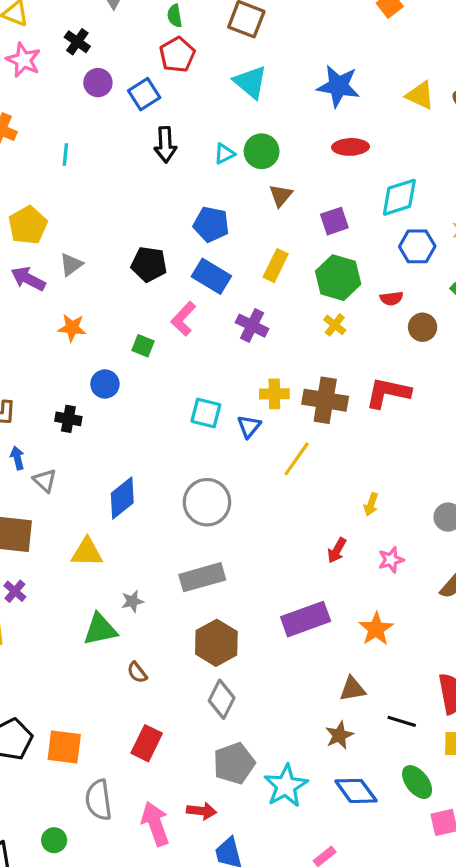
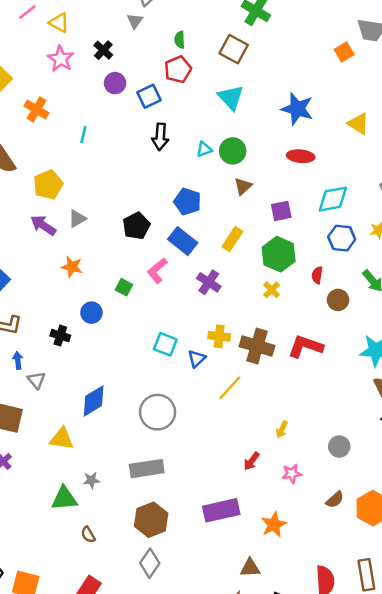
black pentagon: (149, 264) -> (136, 226), turned 30
red semicircle: (391, 298) -> (317, 275), turned 98

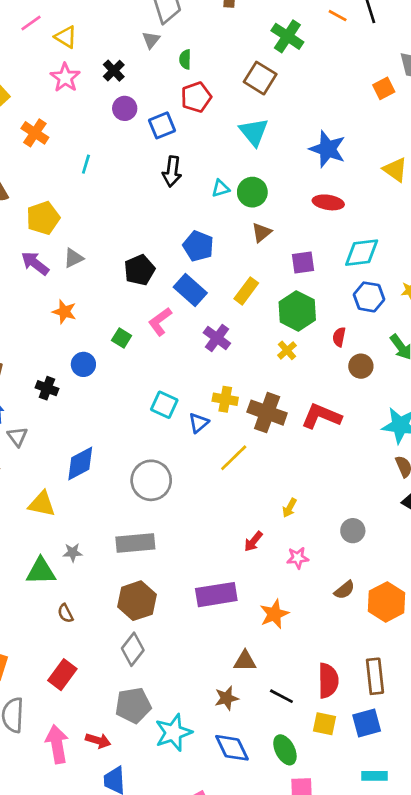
green semicircle: (180, 40) -> (185, 59), moved

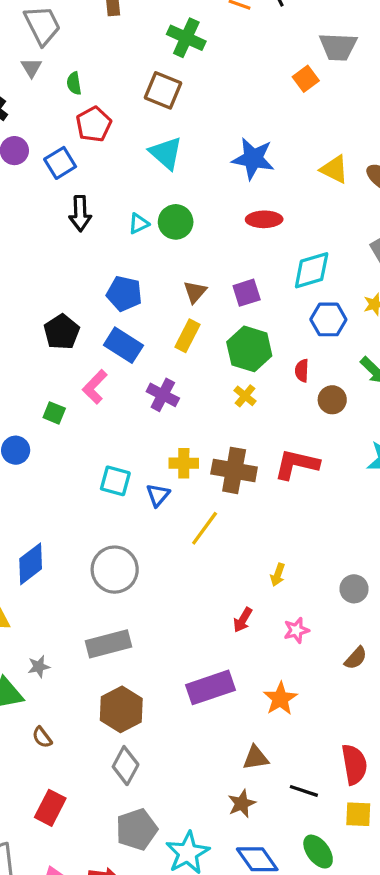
brown triangle: (262, 232) -> (195, 292), moved

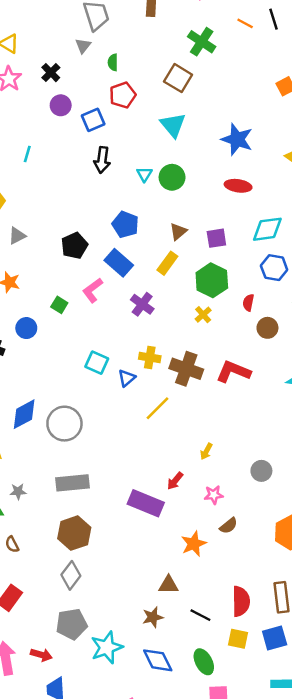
cyan triangle: (139, 224) -> (144, 174), turned -42
gray circle: (115, 570) -> (64, 424), moved
brown semicircle: (356, 658) -> (229, 526), moved
purple rectangle: (210, 687) -> (146, 503), moved, turned 32

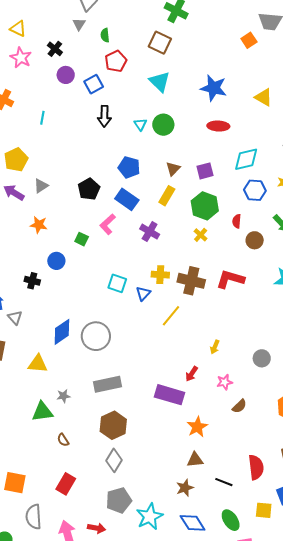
orange star: (194, 544) -> (197, 427), moved
yellow square: (238, 639) -> (264, 510), moved

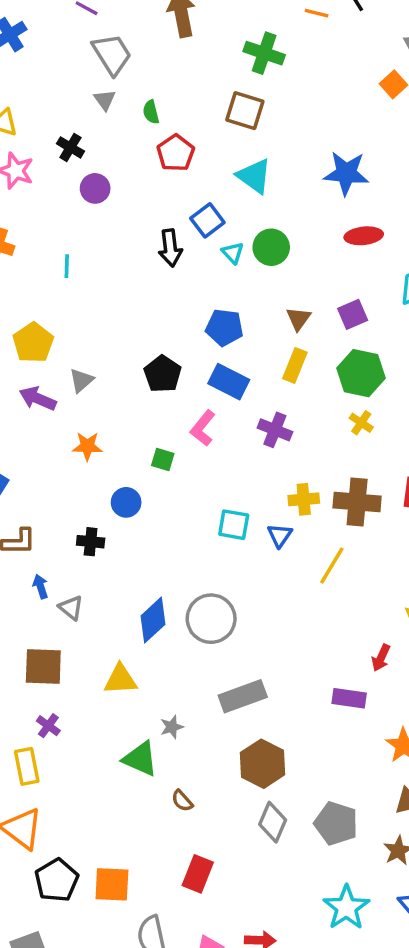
blue square: (94, 84) -> (207, 220), moved
purple rectangle: (169, 395) -> (349, 698), size x0.7
green triangle: (42, 412) -> (140, 759), turned 40
gray pentagon: (119, 500) -> (336, 823), moved, turned -30

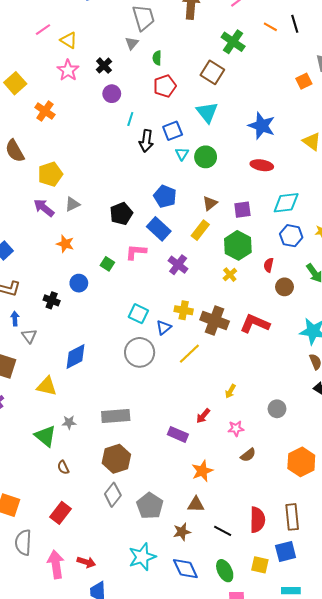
cyan line: (67, 266) -> (130, 119), moved
pink L-shape: (203, 428) -> (136, 252), turned 40
gray circle: (211, 619) -> (140, 352), moved

